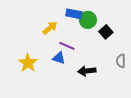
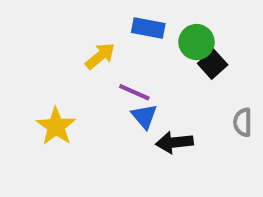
green circle: (88, 20) -> (196, 42), moved
blue triangle: (59, 58) -> (144, 116), moved, turned 32

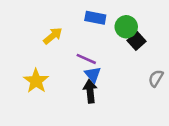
yellow arrow: (100, 56) -> (53, 36), moved
gray semicircle: (243, 122) -> (156, 78), turned 30
black arrow: (174, 142) -> (90, 91), moved, turned 90

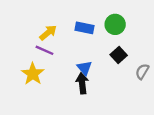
blue rectangle: (95, 18) -> (85, 28), moved
black square: (137, 41) -> (119, 55), moved
purple line: (86, 59) -> (44, 50), moved

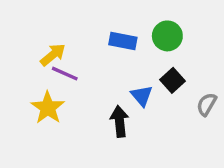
yellow arrow: (48, 33) -> (53, 55), moved
blue triangle: (85, 68) -> (142, 96), moved

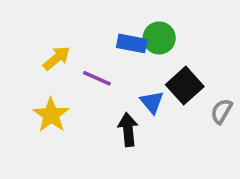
green circle: (167, 36) -> (159, 38), moved
purple line: (65, 74) -> (97, 78), moved
black square: (172, 80) -> (185, 86), size x1.4

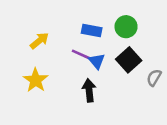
green circle: (159, 38) -> (126, 27), moved
purple line: (97, 78) -> (81, 55), moved
blue triangle: (152, 102) -> (97, 61), moved

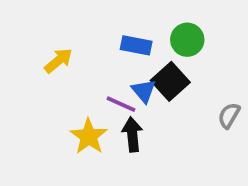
purple line: (81, 55) -> (121, 104), moved
black square: (129, 60) -> (170, 81), moved
yellow star: (36, 80) -> (89, 136), moved

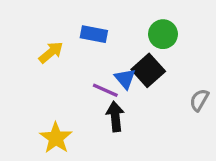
blue rectangle: (136, 45) -> (94, 34), moved
yellow star: (89, 136) -> (56, 138), moved

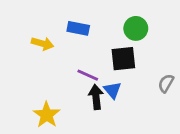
yellow arrow: (51, 52) -> (43, 44), turned 55
black square: (148, 70) -> (123, 59), turned 36
blue triangle: (125, 79) -> (112, 90), moved

